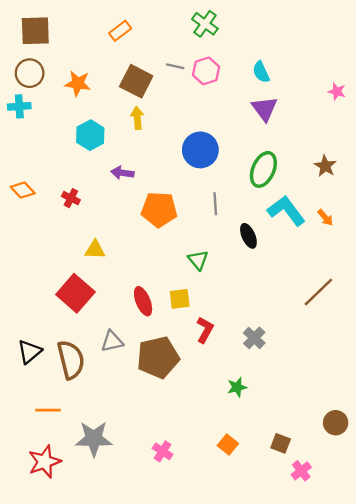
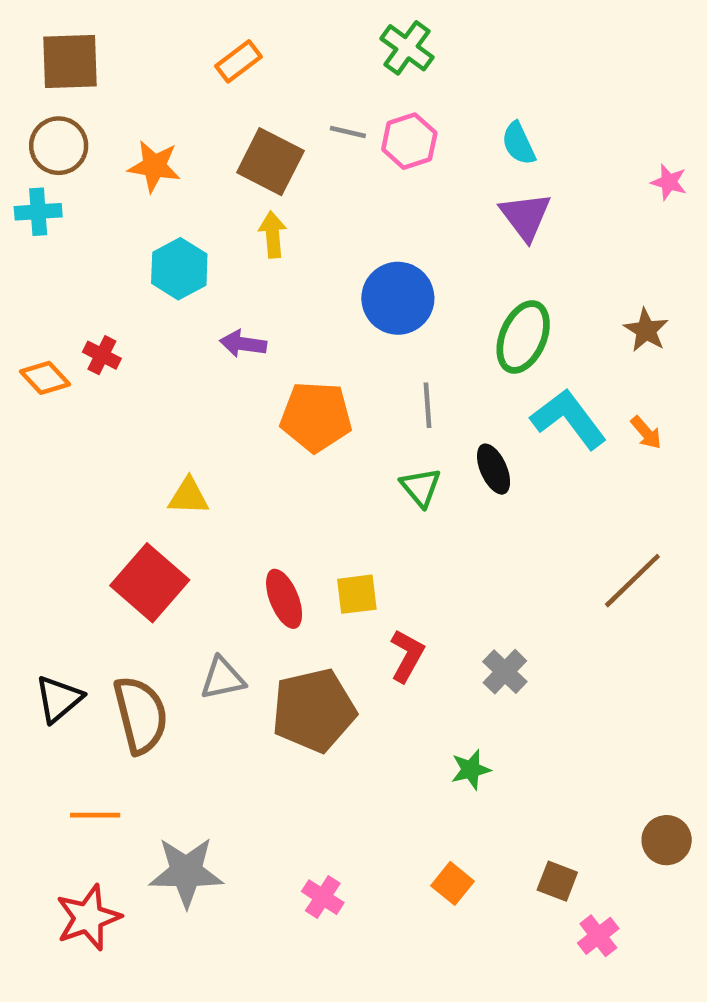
red cross: (71, 198) -> (102, 355), moved
green triangle: (198, 260) -> (421, 487), moved

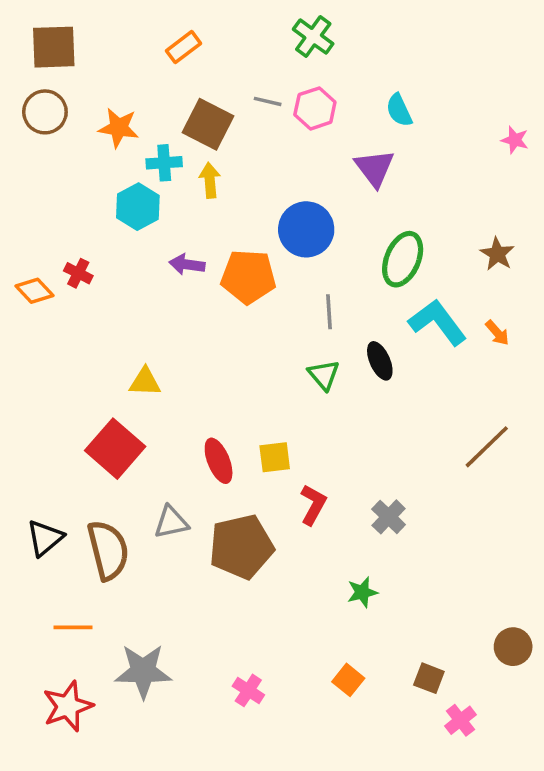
cyan cross: (38, 212) -> (164, 163), moved
purple triangle: (525, 216) -> (375, 168), moved
orange pentagon: (316, 417) -> (248, 277), moved

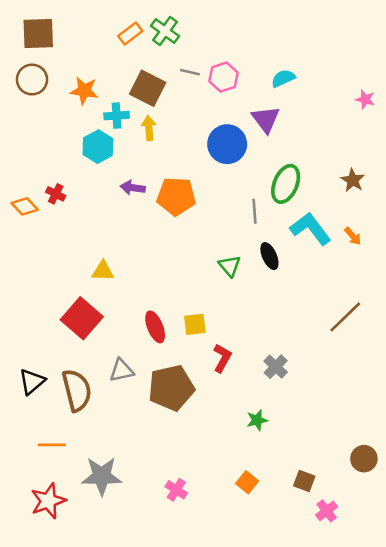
green cross: (313, 37) -> (165, 31), moved
cyan semicircle: (399, 110) -> (283, 78), turned 90
blue circle: (306, 229) -> (227, 144), moved
gray line: (329, 312) -> (255, 211), moved

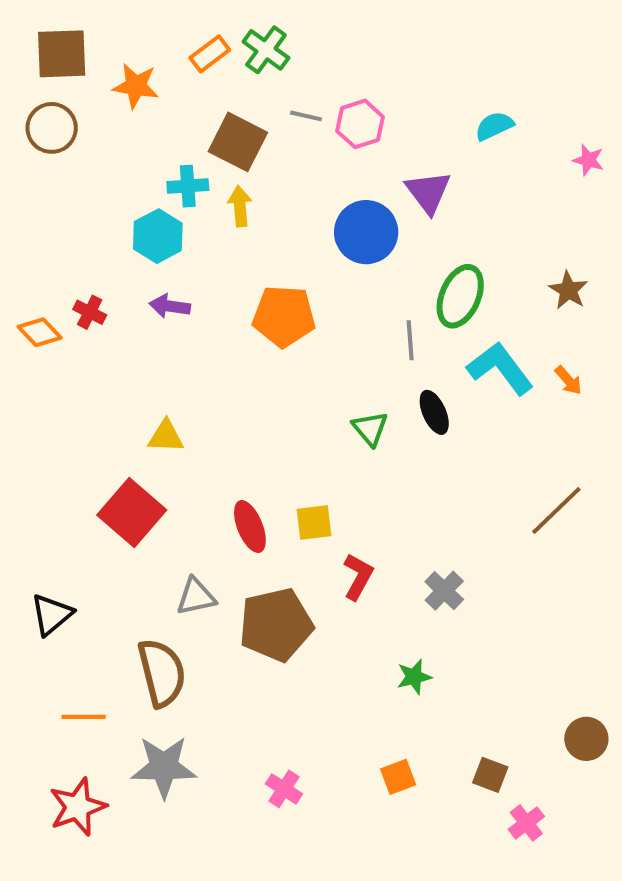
cyan semicircle: (283, 78) -> (494, 126), moved
orange star: (84, 91) -> (136, 86), moved
purple arrow: (133, 188) -> (170, 306), moved
brown semicircle: (77, 390) -> (162, 673), moved
orange square: (247, 482) -> (398, 777), turned 30

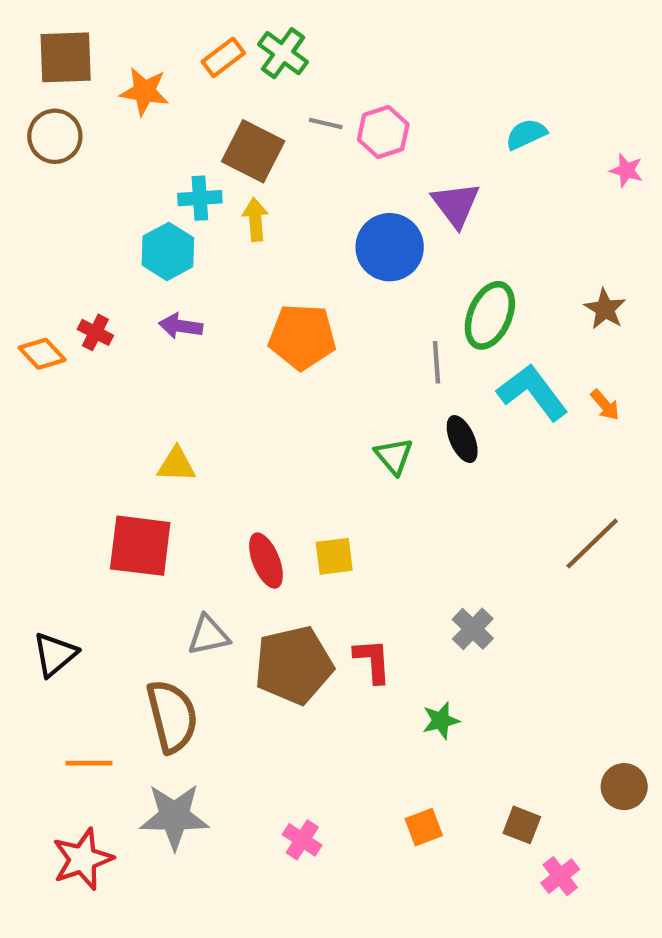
red square: (132, 513) -> (140, 546), turned -34
red L-shape: (358, 577) -> (373, 661), moved, turned -33

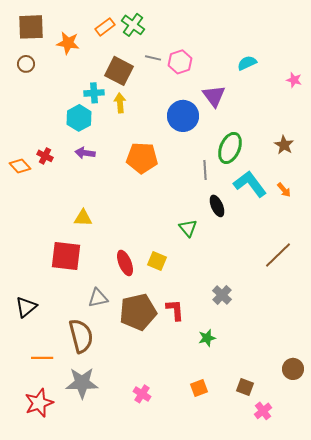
brown circle: (55, 136) -> (26, 64), size x0.7
green triangle: (394, 456) -> (188, 228), moved
yellow square: (334, 556) -> (157, 261), turned 30

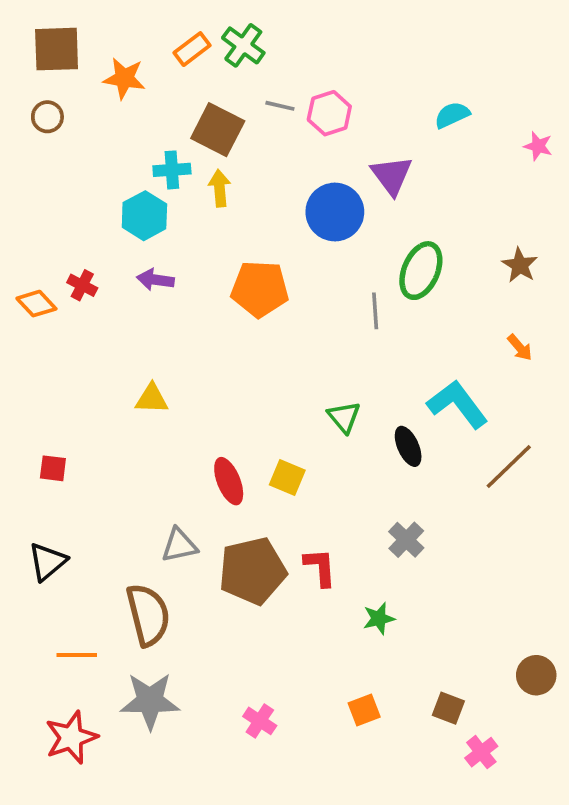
cyan L-shape: (250, 184) -> (458, 404), moved
black ellipse: (217, 206) -> (408, 446), moved
red square: (66, 256) -> (53, 468), moved, size x0.5

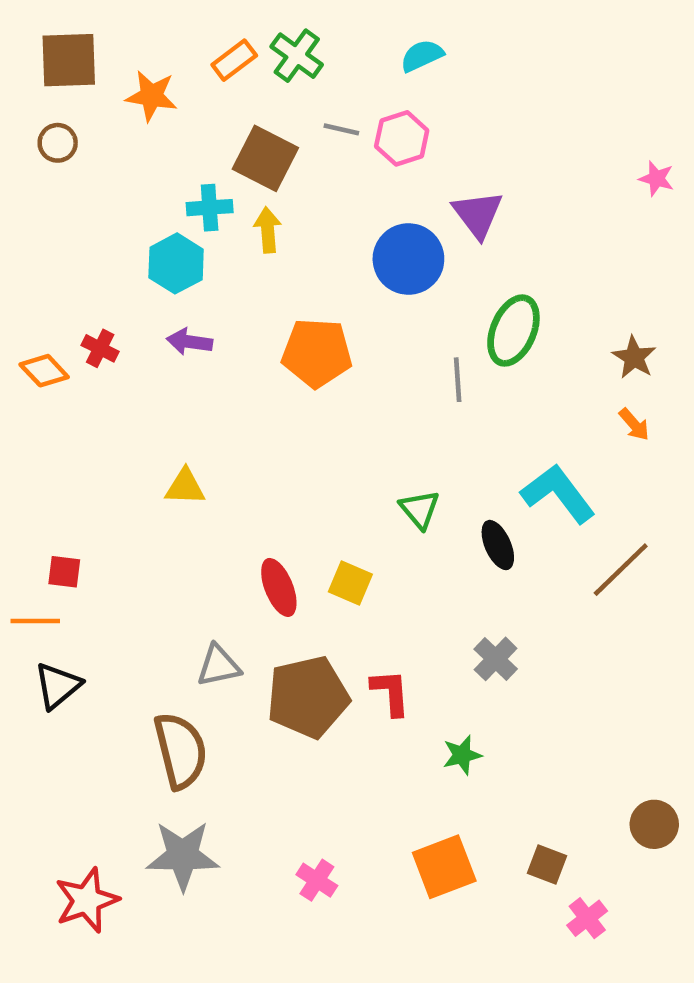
cyan semicircle: (452, 115) -> (422, 56), moved
brown star: (520, 265) -> (634, 357), moved
orange line: (77, 655) -> (35, 621), moved
orange square: (364, 710) -> (444, 867), size x1.6

